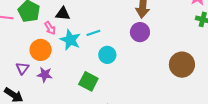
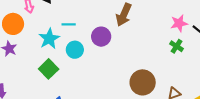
purple circle: (140, 32) -> (101, 37), moved
cyan star: (70, 40) -> (49, 39), moved

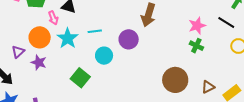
pink star: (179, 23) -> (197, 26), moved
cyan star: (49, 39) -> (68, 38), moved
green cross: (177, 46) -> (196, 46), moved

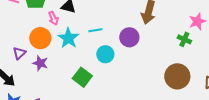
green cross: (196, 46) -> (184, 39), moved

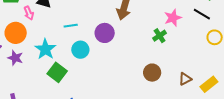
cyan star: (68, 38) -> (45, 49), moved
green cross: (184, 39) -> (160, 36), turned 32
brown circle: (177, 76) -> (152, 73), size x0.7

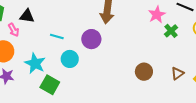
cyan line: (71, 26) -> (57, 36), turned 32
green cross: (160, 36) -> (171, 31), moved

